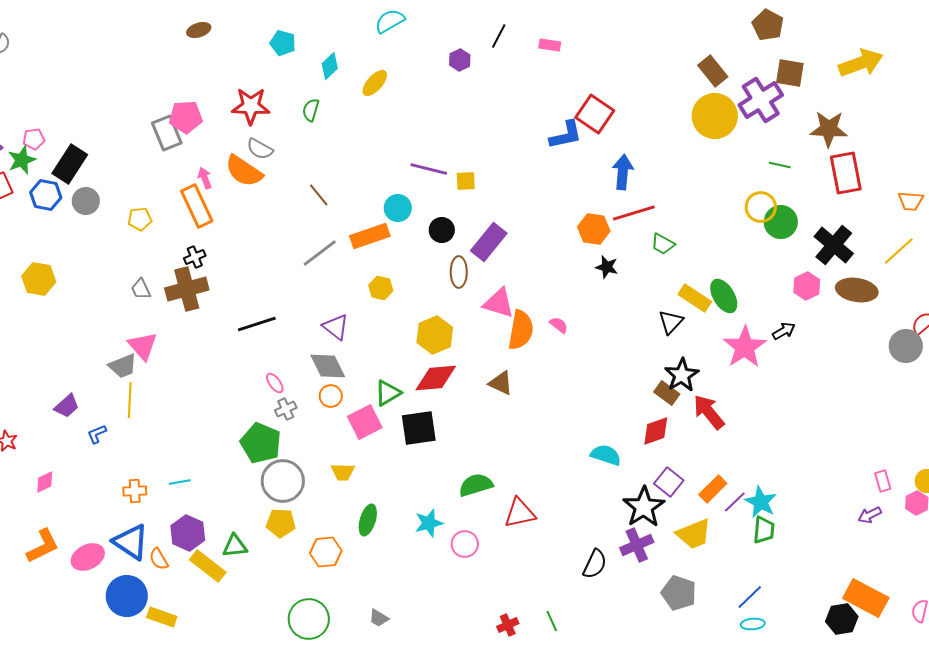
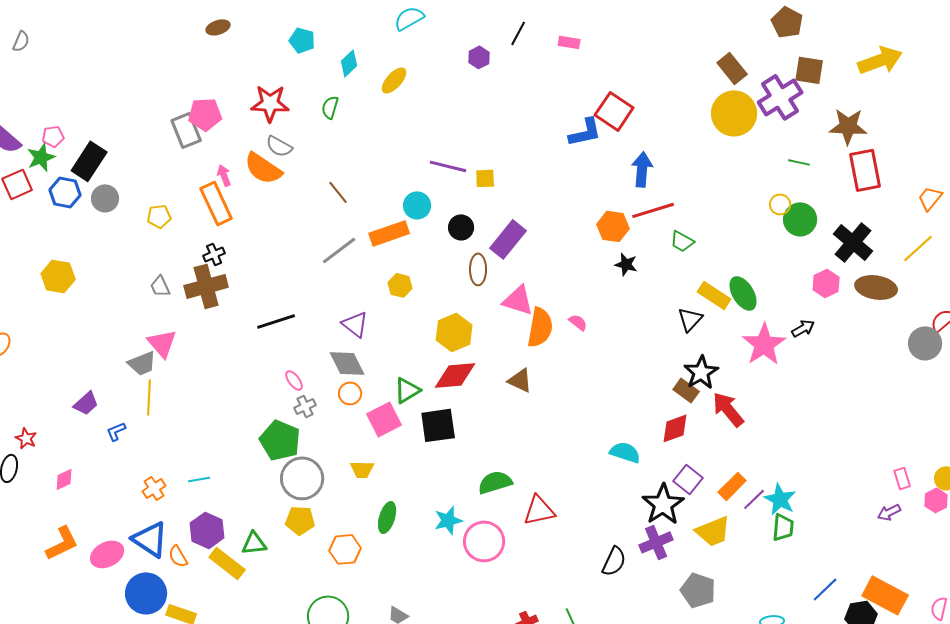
orange trapezoid: (911, 201) -> (930, 198), turned 124
yellow circle: (761, 207) -> (780, 204), size x0.7
orange cross: (135, 491) -> (154, 488), turned -30
pink circle: (465, 544) -> (484, 541), size x1.5
blue line: (750, 597) -> (825, 589), moved

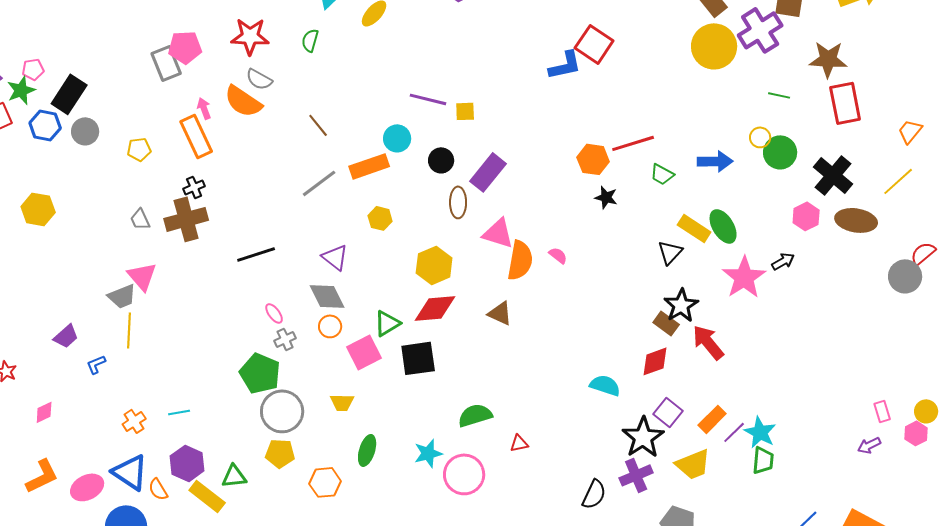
blue arrow: (642, 169) -> (715, 161), moved, turned 84
red triangle: (539, 510) -> (519, 443), size x0.6

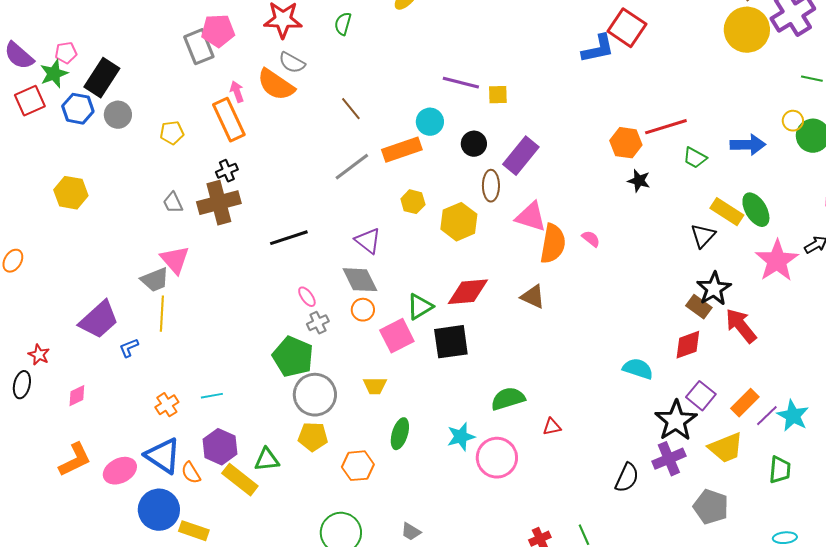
yellow hexagon: (434, 265) -> (459, 222), moved
purple trapezoid: (66, 336) -> (99, 320), size x1.6
green trapezoid: (763, 460) -> (780, 470), moved

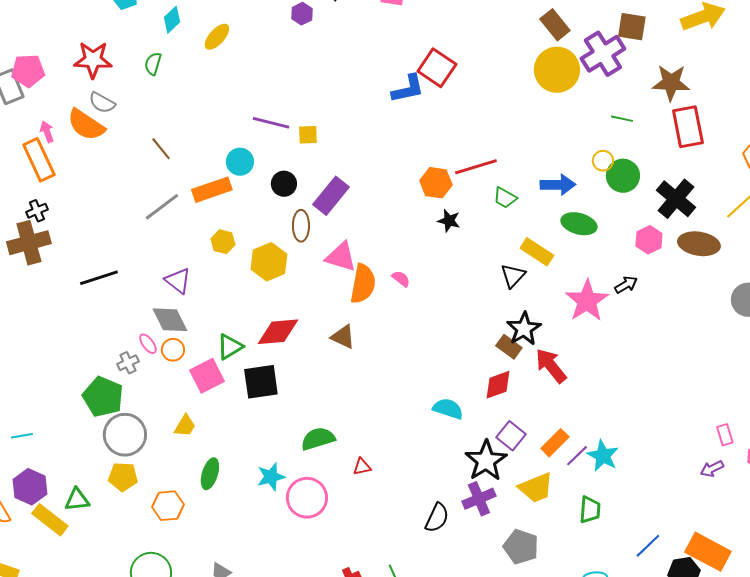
green ellipse: (756, 210) -> (579, 224), moved, turned -44
pink ellipse: (307, 297) -> (148, 344), moved
yellow trapezoid: (375, 386) -> (185, 426), turned -60

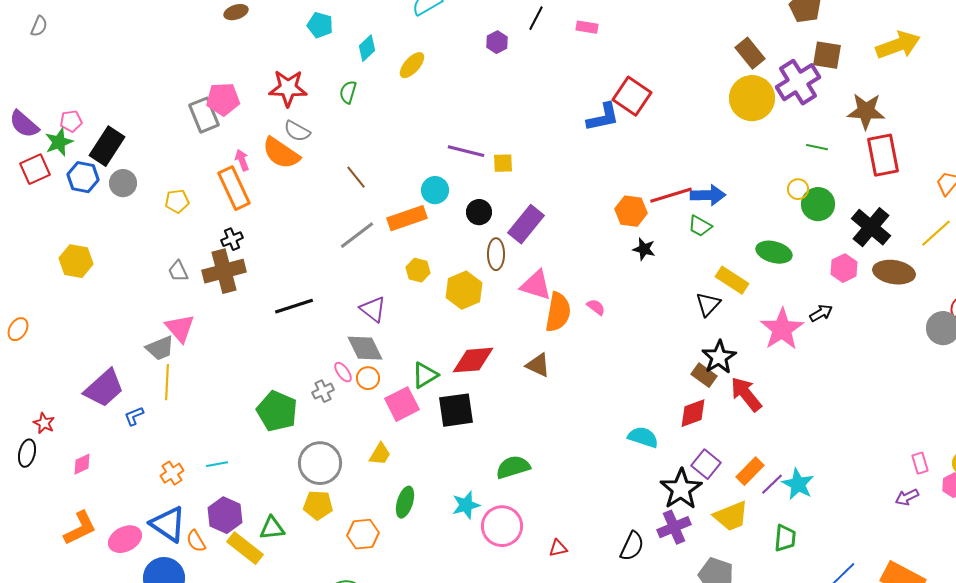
blue arrow: (558, 185) -> (708, 195), moved
green pentagon: (103, 397) -> (277, 411), moved
red triangle: (362, 467) -> (558, 548), moved

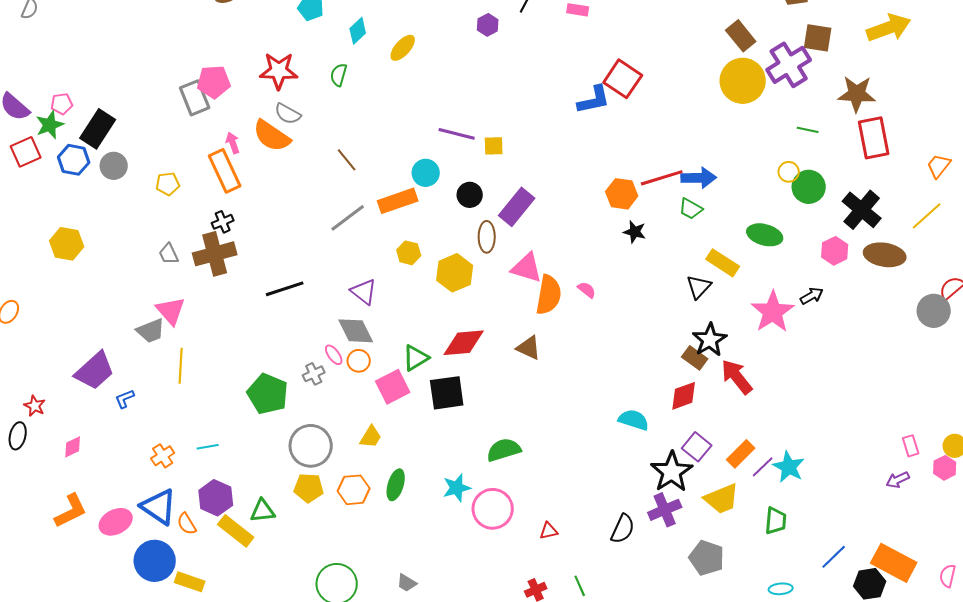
yellow line: (167, 382) -> (181, 366), moved
orange hexagon: (363, 534) -> (354, 490), moved

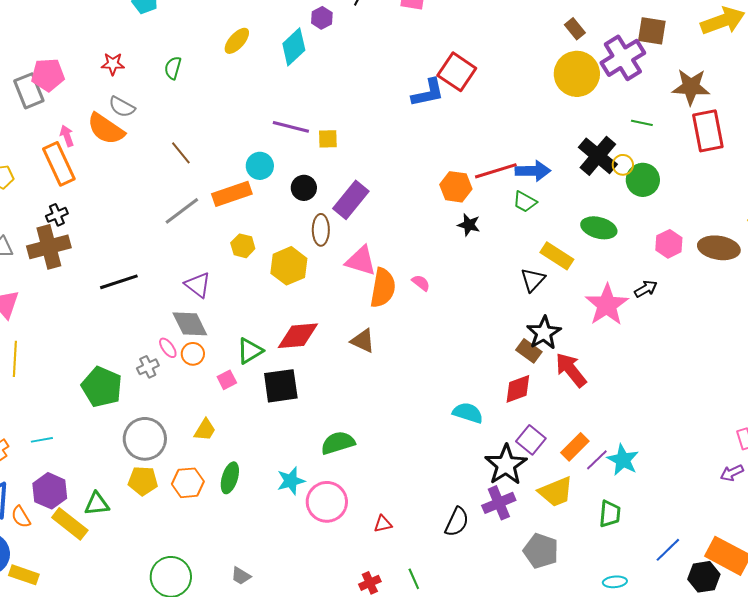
cyan diamond: (358, 31) -> (294, 47), moved, size x1.4
brown rectangle: (741, 36) -> (575, 29), size x0.7
red star: (279, 71) -> (113, 64), size x0.6
black cross: (862, 210) -> (598, 156), moved
pink square: (393, 387) -> (227, 380), size x0.6

